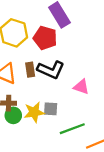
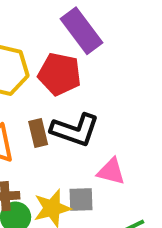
pink triangle: (81, 87) -> (111, 171), moved

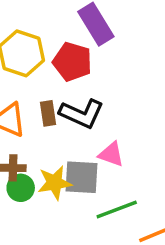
gray square: (81, 200) -> (81, 177), size x1.5

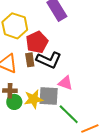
red pentagon: (72, 62) -> (37, 42), moved, turned 30
green line: (117, 209) -> (69, 114), turned 65

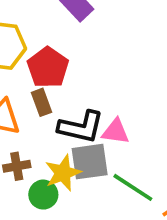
black L-shape: (49, 60) -> (81, 127), moved
green circle: (14, 102) -> (43, 195), moved

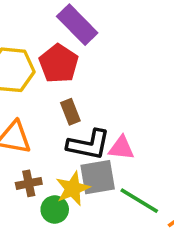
red pentagon: (48, 67) -> (59, 64), moved
brown rectangle: (42, 102) -> (70, 112), moved

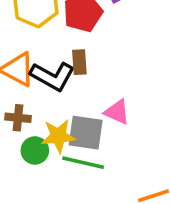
black L-shape: (89, 145) -> (52, 76), moved
green line: (139, 201) -> (83, 163), moved, turned -36

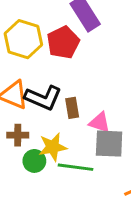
brown rectangle: (79, 62) -> (72, 108), moved
gray square: (86, 133) -> (109, 144), moved

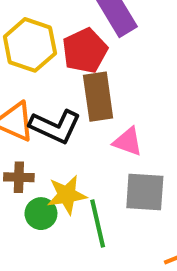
brown rectangle: (72, 108) -> (98, 97), moved, size x1.6
pink triangle: (100, 122) -> (128, 142), moved
green line: (75, 167) -> (98, 224), turned 68

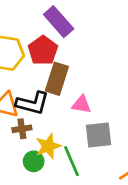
brown rectangle: (98, 97) -> (57, 79), turned 36
brown cross: (19, 177) -> (22, 129), moved

